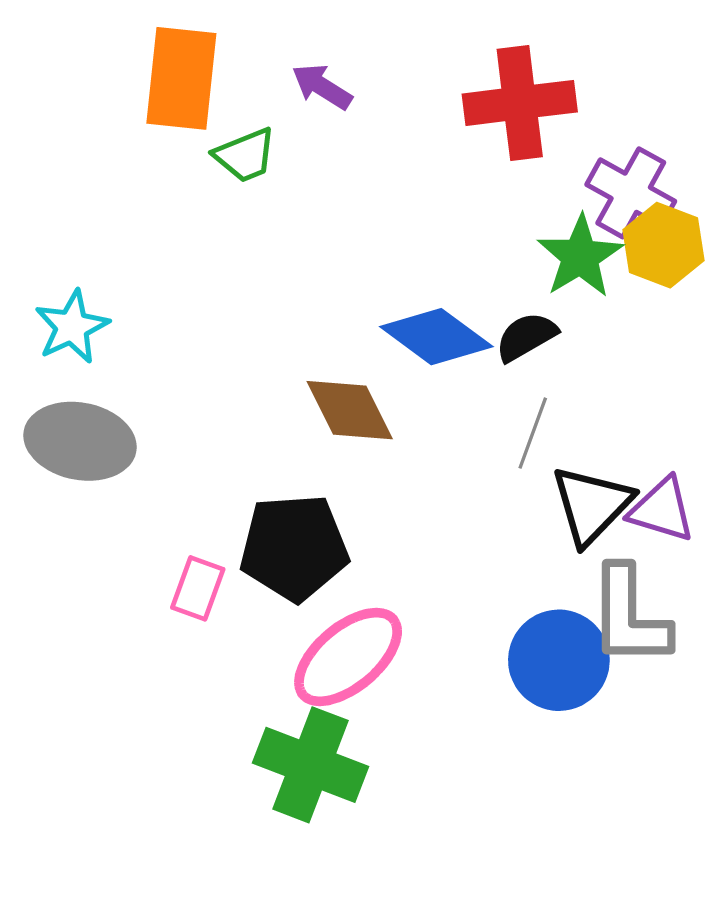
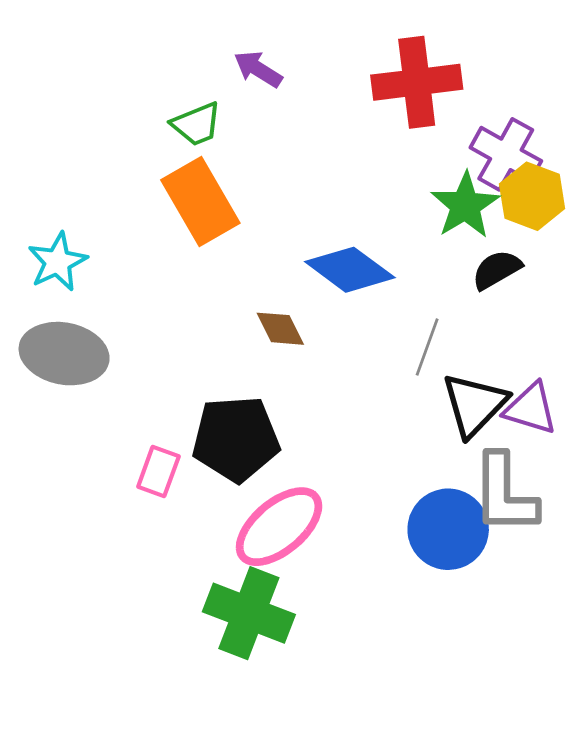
orange rectangle: (181, 78) -> (200, 202), moved, turned -36
black semicircle: (526, 337) -> (497, 270), moved
brown diamond: (350, 410) -> (280, 329), size x0.7

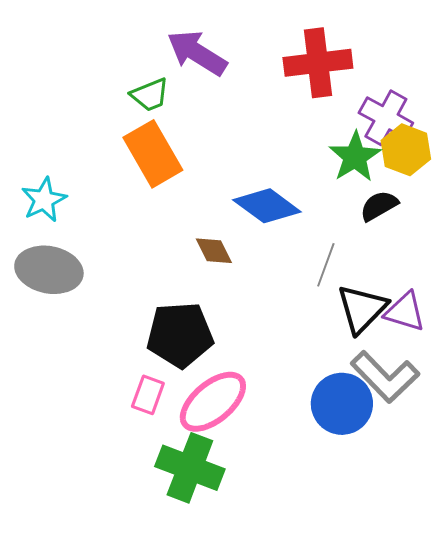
purple arrow: (258, 69) -> (197, 53), size x1.6
pink rectangle: (158, 472) -> (148, 395), moved
gray L-shape: (505, 494) -> (385, 377), turned -44

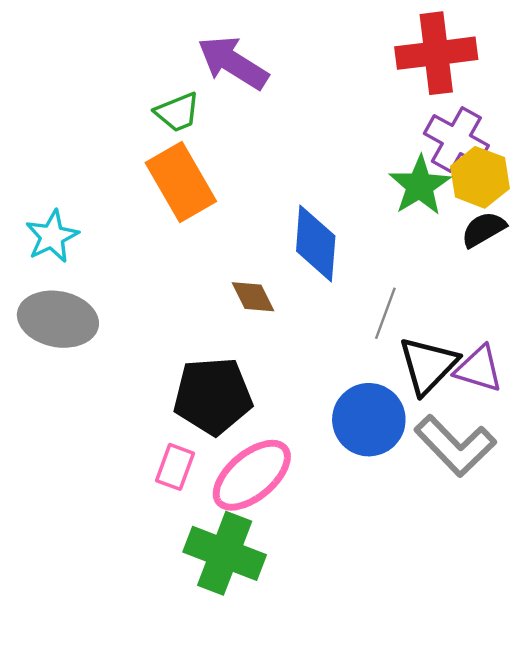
red cross: (318, 63) -> (436, 53), moved
blue diamond: (267, 206) -> (316, 244), turned 58
black semicircle: (379, 206) -> (484, 229), moved
blue circle: (342, 404) -> (369, 420), moved

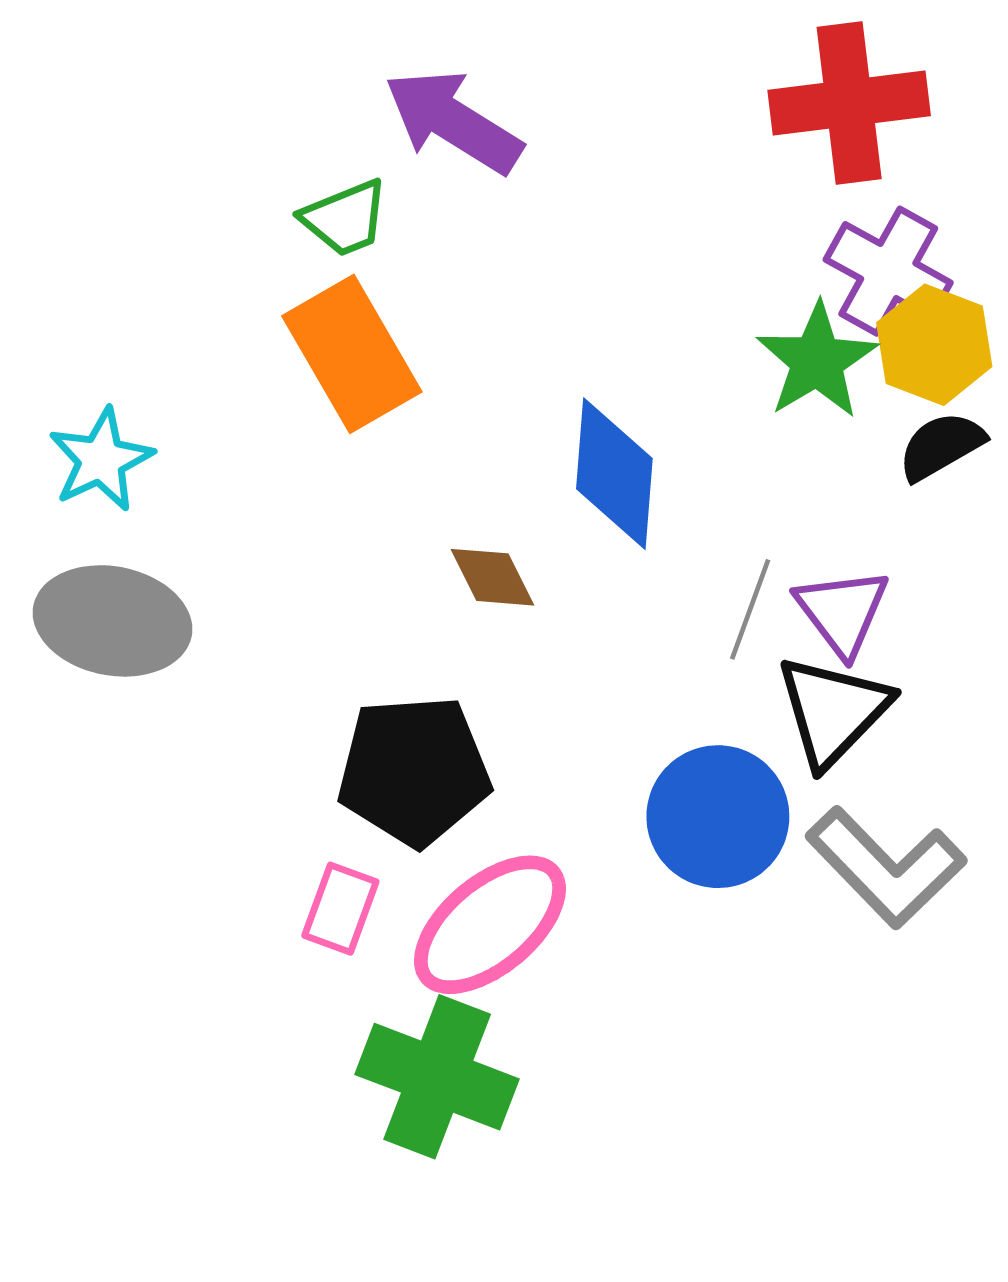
purple triangle: (479, 369) -> (842, 612), moved, turned 36

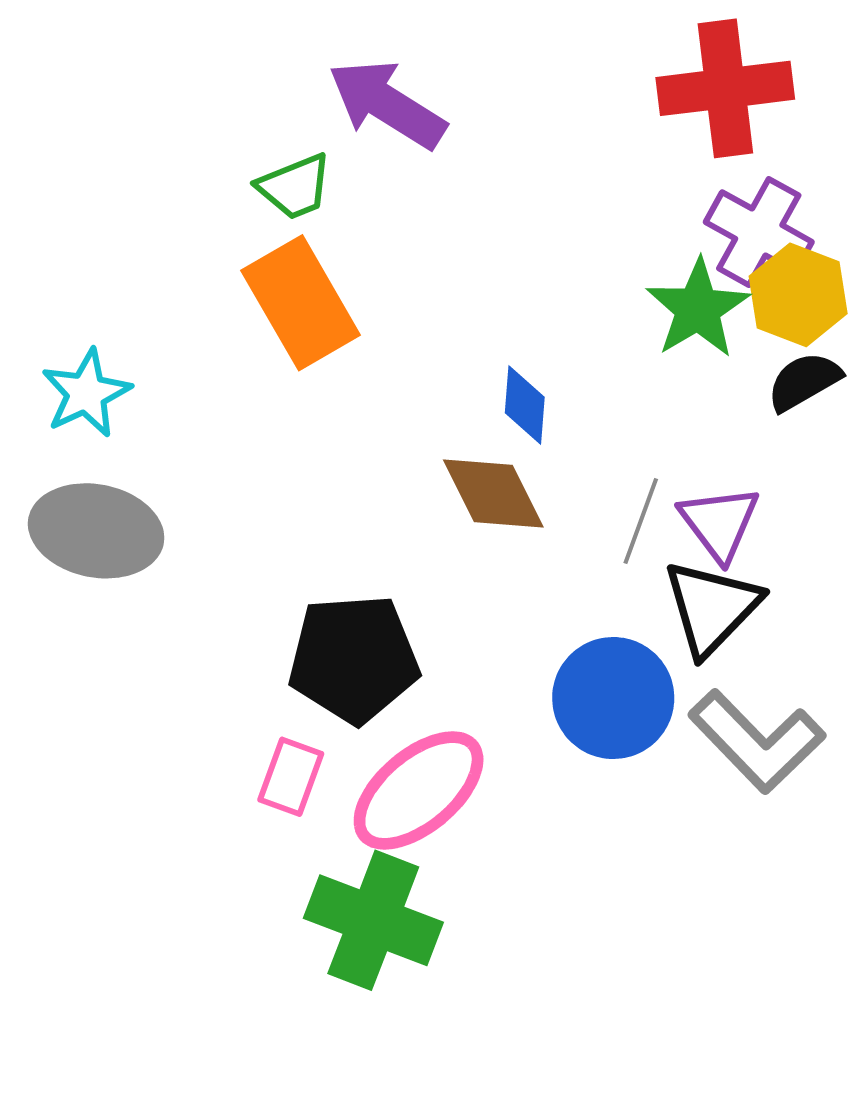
blue diamond: (614, 474) -> (525, 405), size x0.6
brown diamond: (492, 577) -> (493, 493), moved, size x1.4

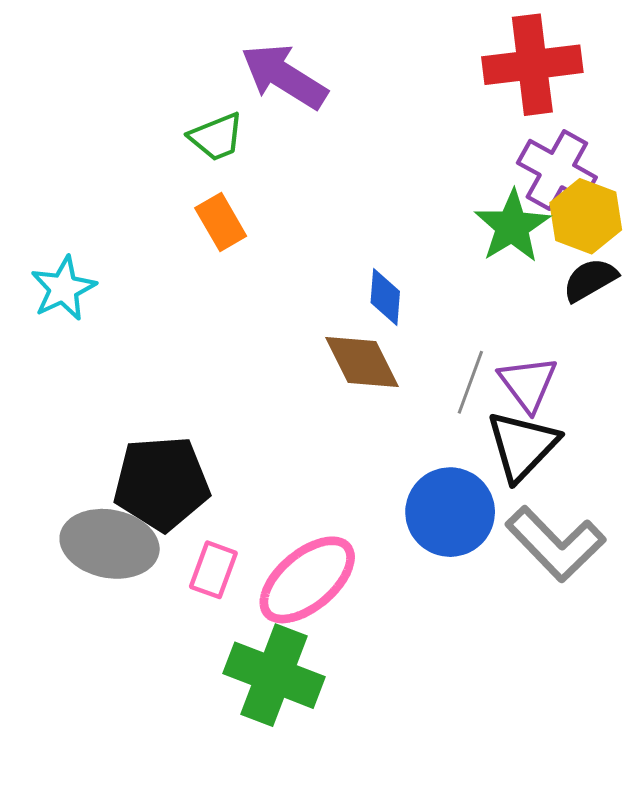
orange rectangle: (301, 303) -> (221, 222), size x0.6
gray ellipse: (96, 531) -> (110, 544), moved
black pentagon: (354, 659) -> (161, 483), moved

